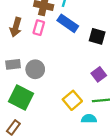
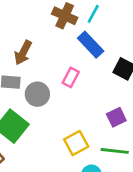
brown arrow: (16, 27) -> (23, 53), moved
pink rectangle: (39, 28) -> (71, 77), moved

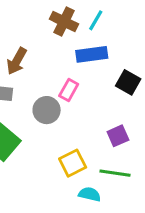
blue rectangle: (91, 45) -> (92, 54), turned -56
gray circle: (37, 94) -> (47, 110), moved

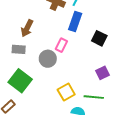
blue rectangle: (92, 54) -> (75, 22), turned -60
purple square: (118, 136) -> (103, 73), moved

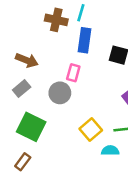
brown arrow: (27, 28) -> (27, 60), turned -84
gray rectangle: (19, 49) -> (22, 89), turned -32

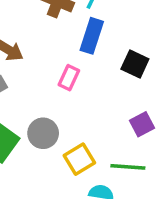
gray circle: (60, 93) -> (43, 133), moved

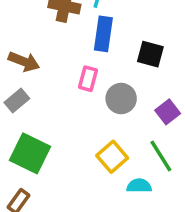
gray circle: (43, 133) -> (121, 99), moved
green line: (128, 167) -> (161, 156), turned 64

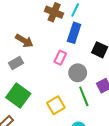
green line: (161, 156) -> (84, 96), moved
yellow square: (112, 157) -> (56, 105), moved

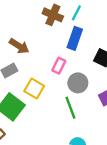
green line: (84, 96) -> (70, 108), moved
yellow square: (56, 105) -> (34, 88), moved, turned -30

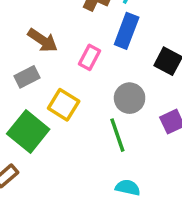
pink rectangle: (59, 66) -> (89, 57), moved

